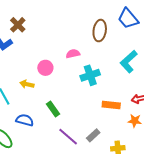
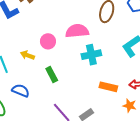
pink semicircle: (73, 54) -> (77, 31), size x1.6
green rectangle: (53, 109) -> (52, 74), moved

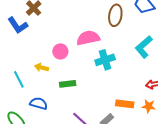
green rectangle: (52, 74) -> (68, 84), turned -63
orange rectangle: (108, 87) -> (125, 104), moved

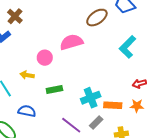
brown ellipse: (115, 15) -> (97, 18), turned 50
cyan cross: (105, 60) -> (91, 98), moved

